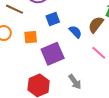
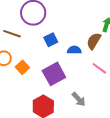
blue semicircle: (75, 32) -> (74, 50), turned -40
orange square: (31, 37) -> (22, 67), moved, turned -32

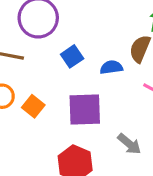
purple square: (54, 74) -> (85, 110), turned 35

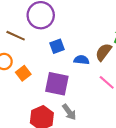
gray arrow: (129, 144) -> (69, 112), moved

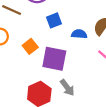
orange square: (23, 73) -> (30, 46), moved

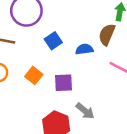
purple square: (54, 59) -> (63, 83), size x0.7

